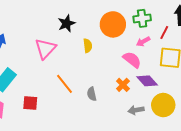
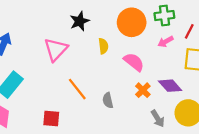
pink semicircle: (132, 60) -> (134, 62), moved
red square: (30, 103) -> (51, 119), moved
gray arrow: (136, 110) -> (158, 119), turned -112

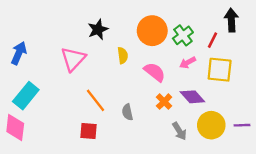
green cross: (164, 16) -> (183, 35), moved, turned -30
pink arrow: (166, 42) -> (188, 63), moved
red square: (51, 119) -> (88, 131), moved

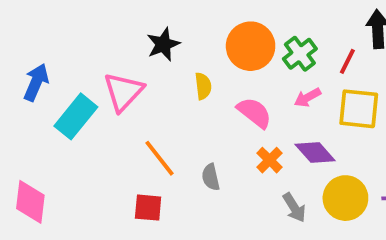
cyan rectangle: (26, 96) -> (76, 116), moved

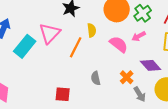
pink arrow: (307, 97) -> (139, 36), moved
orange line: (159, 158) -> (76, 47), moved, turned 65
orange cross: (270, 160) -> (127, 77), moved

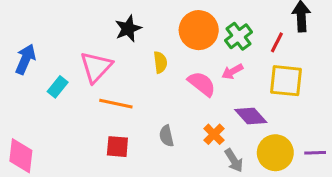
cyan rectangle: (25, 46) -> (58, 87), size x0.6
orange line: (76, 47) -> (116, 104), moved, turned 75
red square: (63, 94) -> (117, 147), moved

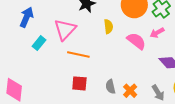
blue arrow: (25, 59) -> (27, 17), moved
orange cross: (214, 134) -> (130, 91), moved
gray semicircle: (166, 136) -> (110, 87), moved

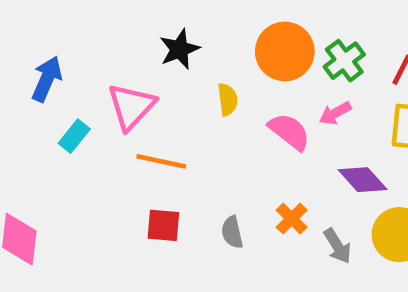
orange cross: (130, 91) -> (292, 219), moved

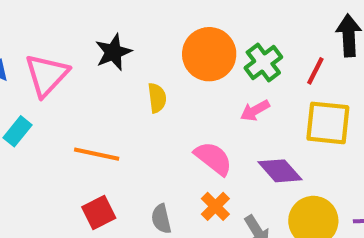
pink triangle: (131, 106) -> (47, 75), moved
pink semicircle: (289, 132) -> (213, 158), moved
red square: (163, 225) -> (99, 213), turned -32

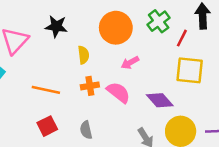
black star: (113, 52) -> (56, 26), turned 30
green cross: (263, 63) -> (159, 21), moved
pink arrow: (255, 110) -> (130, 63), moved
orange cross: (215, 206) -> (90, 86), moved, turned 36

